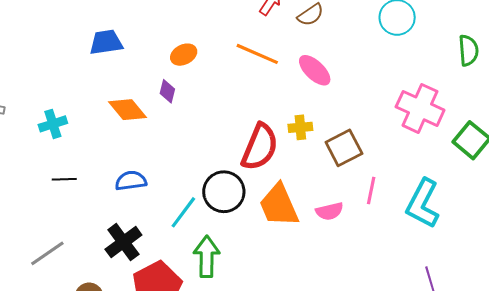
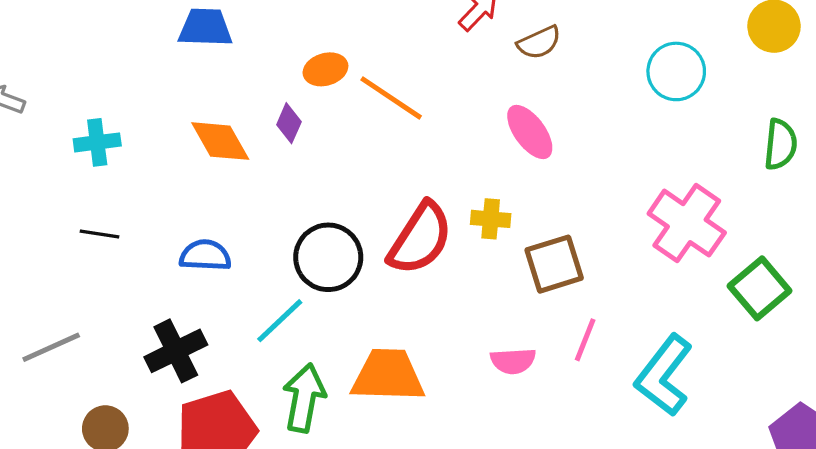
orange line: (257, 54) -> (391, 98), moved
black circle: (224, 192) -> (328, 257), moved
orange trapezoid: (279, 205) -> (388, 375), moved, turned 105

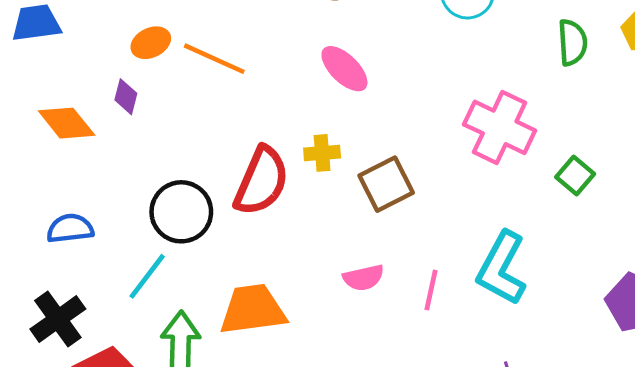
green square: (760, 288) -> (575, 175), size x0.7
pink line: (585, 340) -> (431, 290), moved

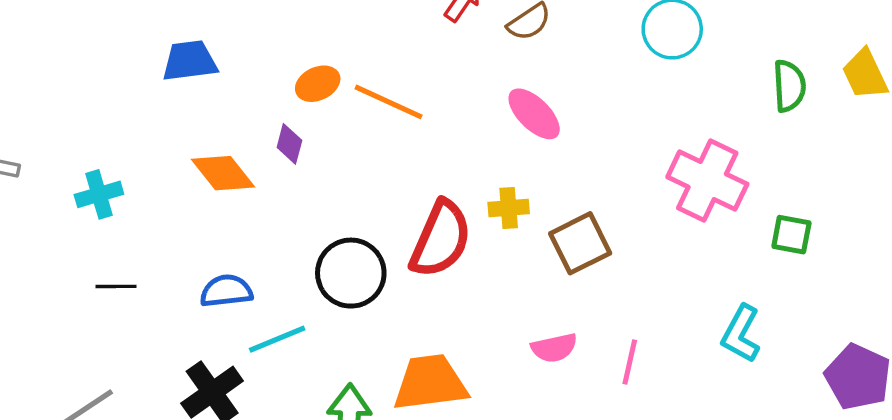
green square: (575, 175) -> (791, 235), turned -30
cyan L-shape: (502, 268) -> (741, 334), moved, size x0.7
cyan line: (147, 276) -> (277, 339), moved, turned 30

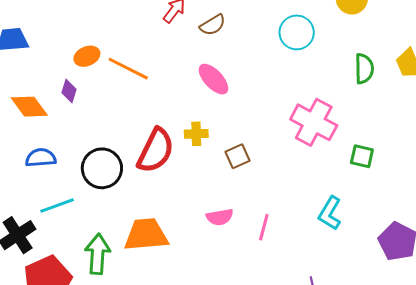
brown square: (580, 243) -> (237, 156), size x0.7
blue semicircle: (226, 291) -> (41, 158), moved

